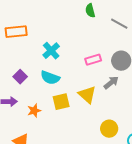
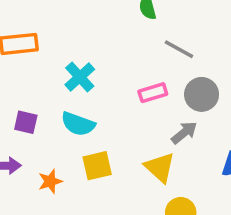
gray line: (119, 24) -> (179, 49), moved
purple square: (20, 77) -> (26, 122), turned -32
yellow triangle: (87, 95) -> (160, 167), moved

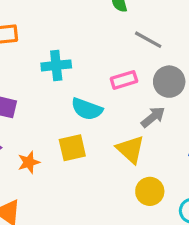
cyan cross: (80, 77) -> (56, 65), turned 36
cyan semicircle: (78, 124) -> (87, 109), moved

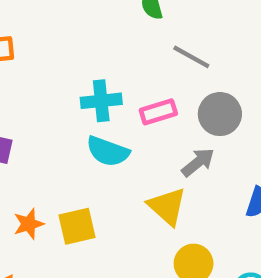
cyan cross: (56, 65) -> (101, 101), moved
yellow square: (72, 148) -> (77, 226), moved

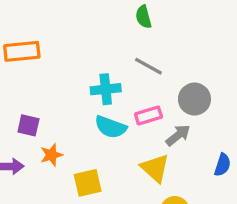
gray line: (191, 57) -> (148, 66), moved
pink rectangle: (158, 112) -> (148, 116), moved
orange star: (29, 224) -> (51, 155), moved

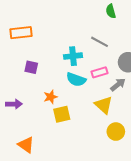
green semicircle: (144, 17) -> (111, 11), moved
purple square: (28, 125) -> (31, 67), moved
orange star: (51, 155) -> (51, 97), moved

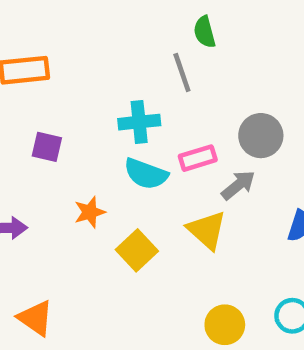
green semicircle: (111, 11) -> (205, 32), moved
gray line: (100, 42) -> (182, 72), moved, turned 42
yellow square: (62, 114) -> (137, 250), moved, turned -30
yellow circle: (116, 132) -> (225, 325), moved

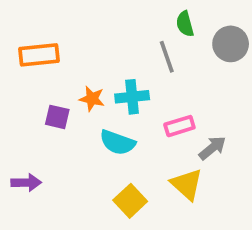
gray circle: (261, 136) -> (231, 44), moved
cyan semicircle: (146, 174) -> (117, 142), moved
orange star: (90, 212) -> (92, 99), moved, turned 30

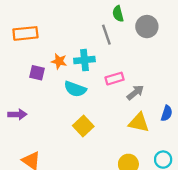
yellow triangle: (187, 184) -> (139, 123), moved, turned -30

